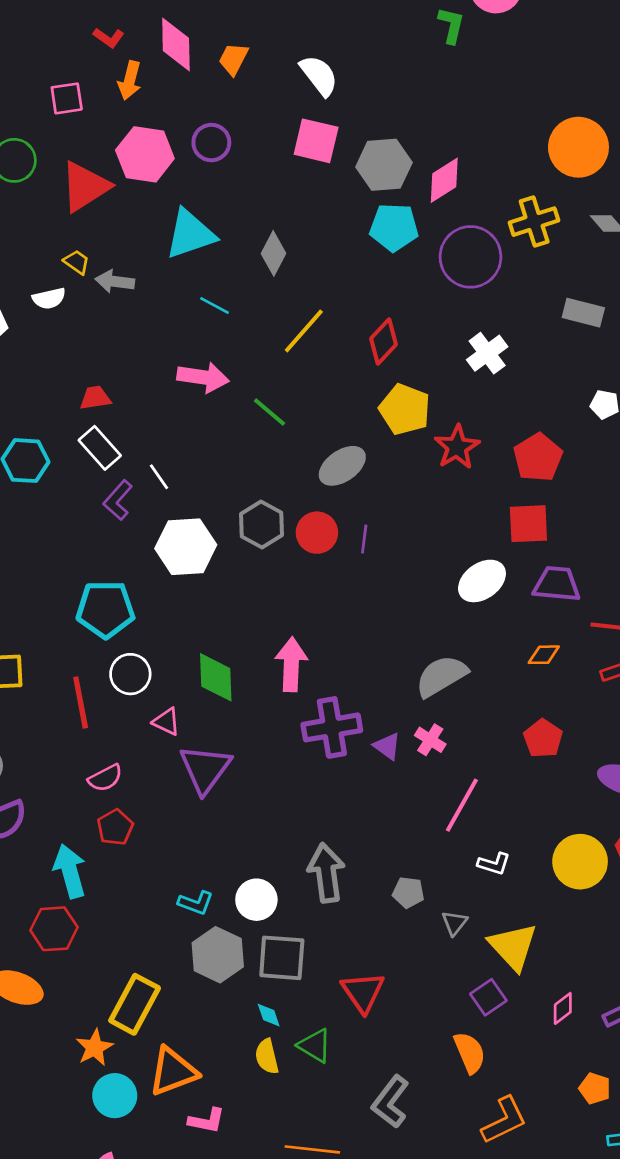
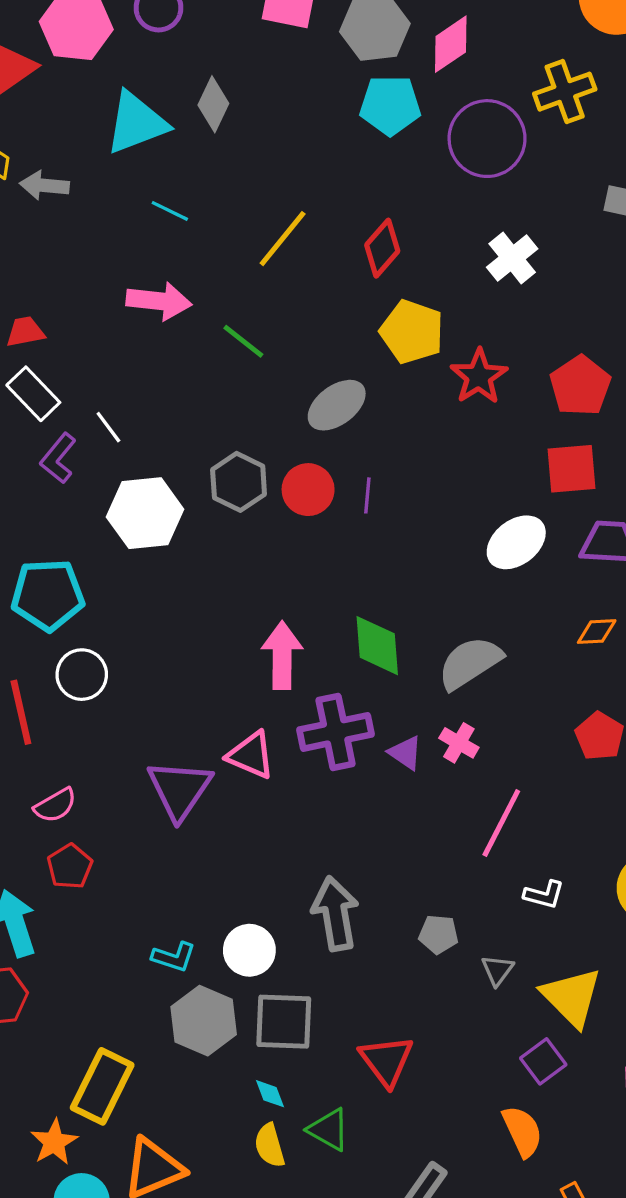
gray diamond: (274, 253) -> (213, 104), moved
green diamond: (216, 677) -> (377, 646), moved
pink triangle: (166, 722) -> (251, 755), moved, size x1.4

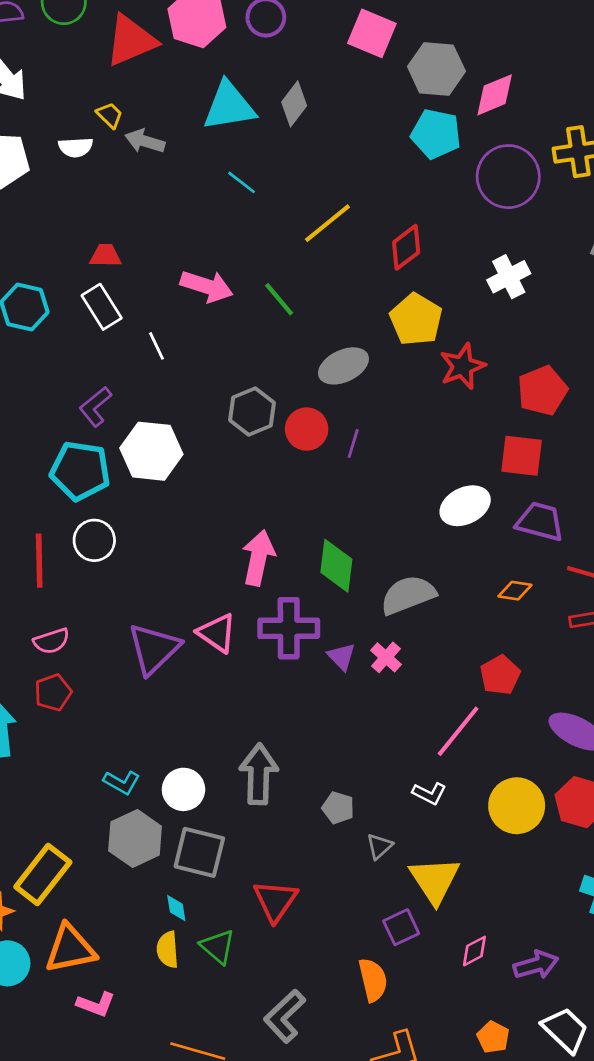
pink arrow: (159, 301) -> (207, 286), moved
purple L-shape: (58, 458) -> (95, 407), moved
white hexagon: (145, 513) -> (151, 451), moved
pink line: (501, 823) -> (458, 731), moved

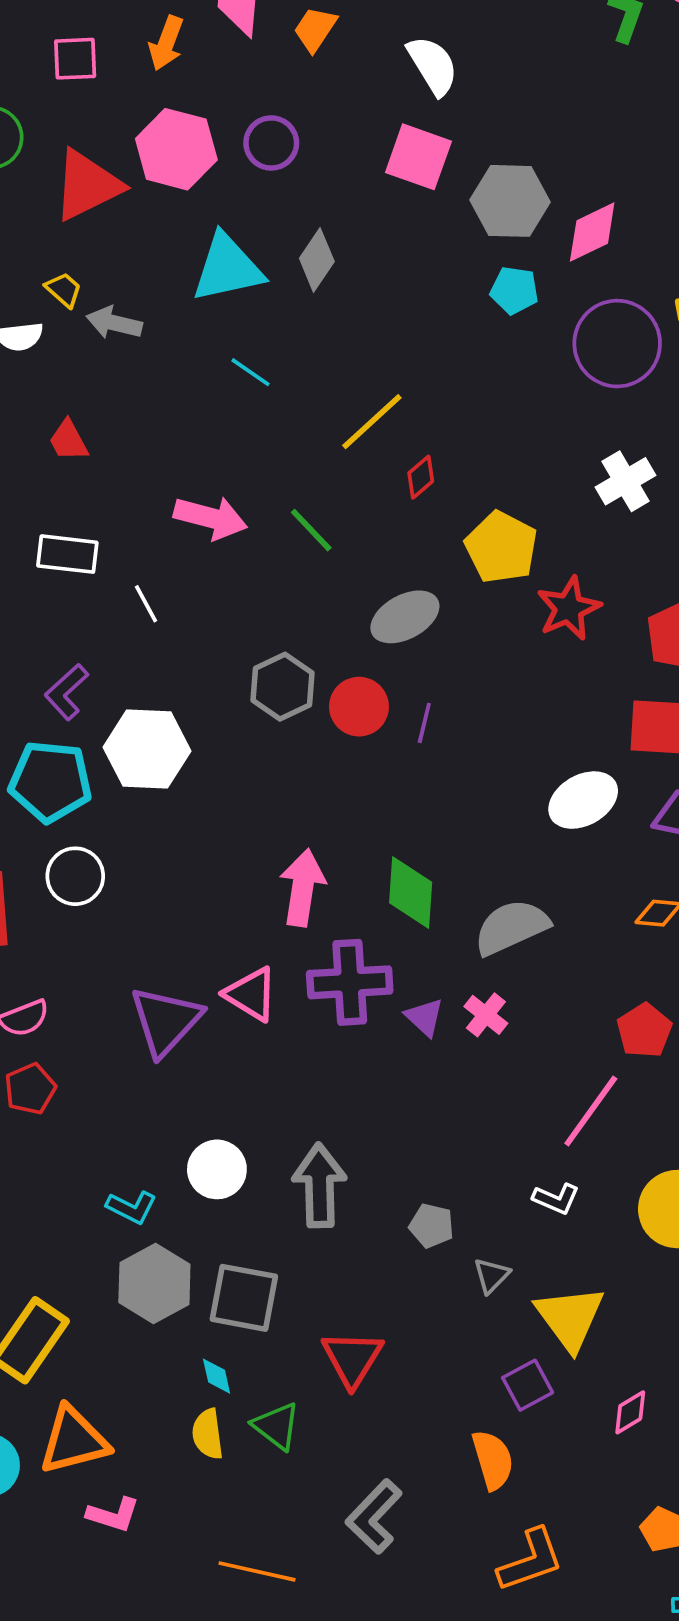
cyan pentagon: (436, 134) -> (514, 290), size x0.7
red diamond: (406, 247) -> (421, 477), moved, size x0.7
red trapezoid: (105, 256) -> (68, 440), moved, turned -116
white rectangle: (102, 307) -> (67, 554), turned -48
white circle: (183, 789) -> (217, 1169), moved

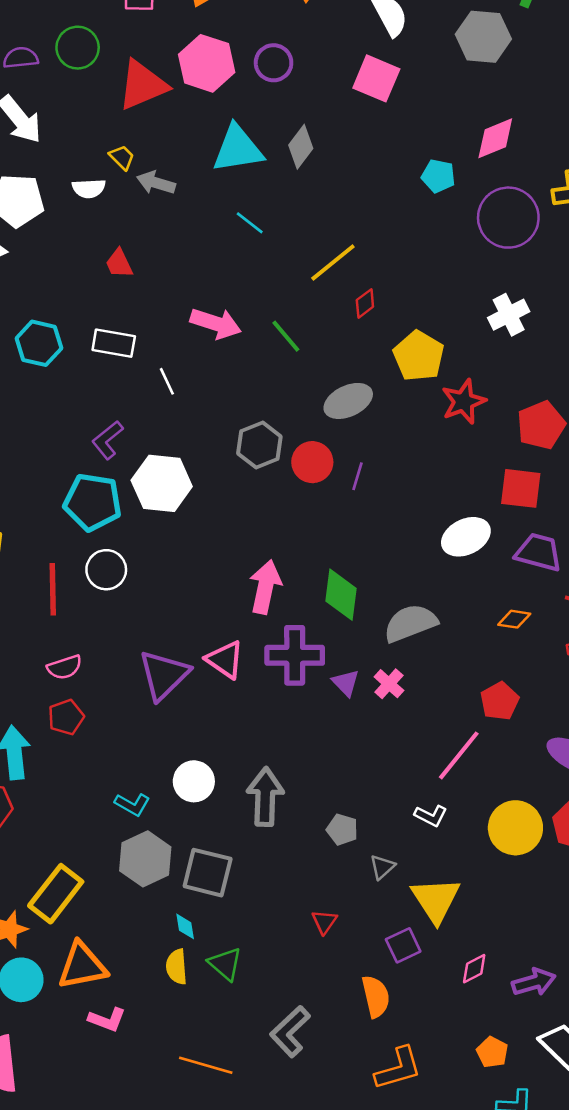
gray hexagon: (510, 201) -> (483, 37), moved
red triangle: (352, 1358) -> (324, 922), moved, size x0.6

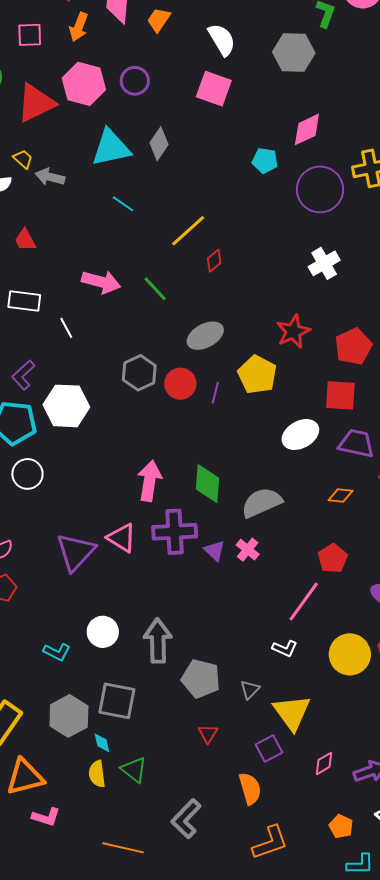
yellow pentagon: (419, 356) -> (257, 375), moved
gray pentagon: (342, 830) -> (201, 679), moved, size x1.6
gray hexagon: (145, 859) -> (69, 716), moved

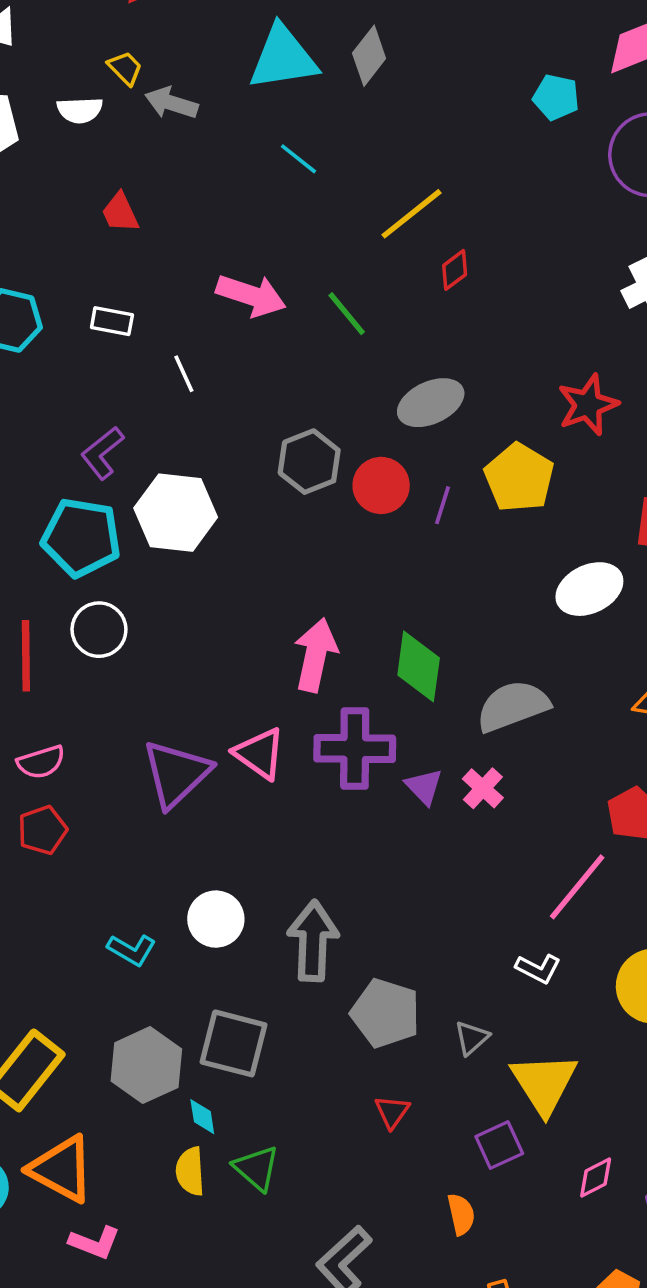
white rectangle: (24, 301) -> (112, 321), size x0.7
orange triangle: (25, 777) -> (62, 1169), turned 39
orange semicircle: (250, 789) -> (461, 1214), size x0.7

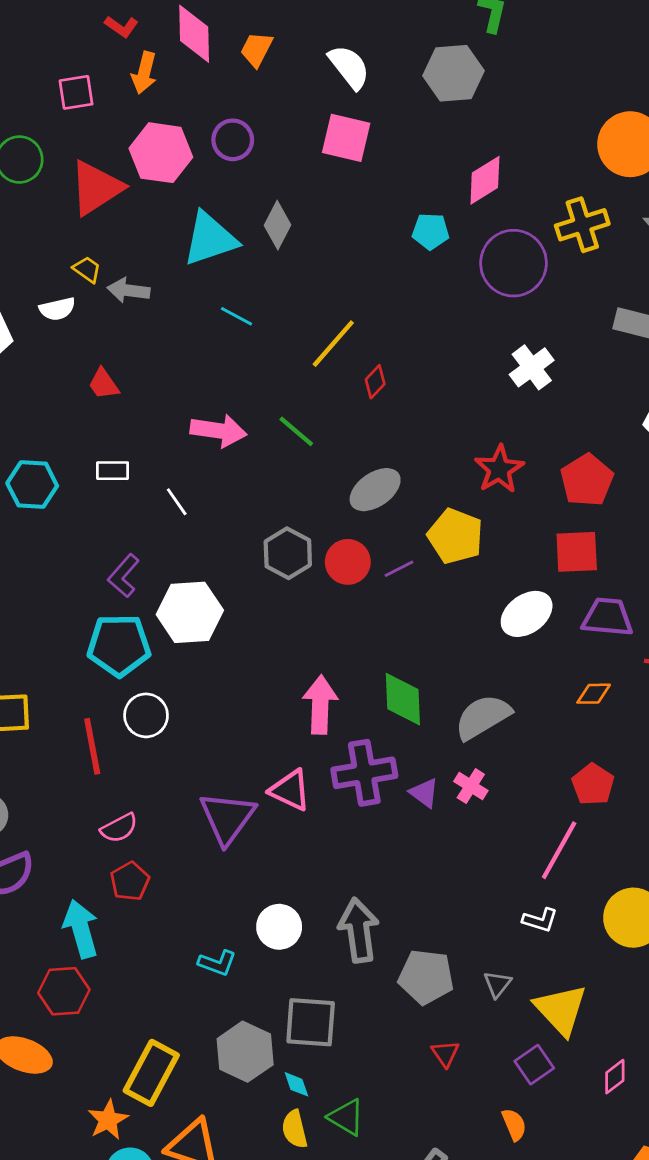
purple line: (442, 505) -> (399, 569), turned 56

